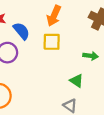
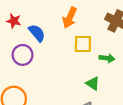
yellow square: (52, 42) -> (83, 44), moved

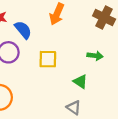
yellow square: (83, 44) -> (48, 59), moved

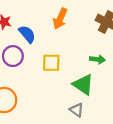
green triangle: (80, 82) -> (83, 85), size x1.5

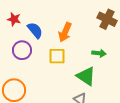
orange arrow: (60, 19) -> (65, 32), moved

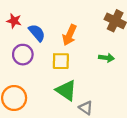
green triangle: (86, 76) -> (66, 90), moved

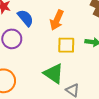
yellow square: (61, 61) -> (66, 45), moved

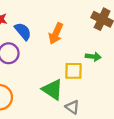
yellow square: (66, 45) -> (73, 71), moved

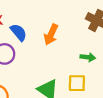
yellow square: (73, 71) -> (77, 83), moved

